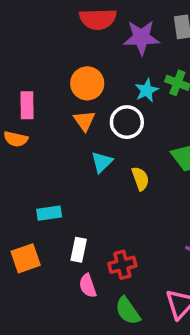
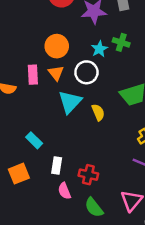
pink rectangle: (27, 105) -> (33, 75), moved
cyan triangle: (102, 162) -> (70, 102), size x1.5
cyan rectangle: (49, 213) -> (34, 140), turned 56
red cross: (122, 265) -> (88, 175), turned 30

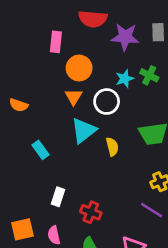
pink rectangle: (33, 75) -> (56, 42), moved
cyan rectangle: (34, 140) -> (41, 150), moved
orange square: (19, 174) -> (22, 229), moved
pink semicircle: (64, 191) -> (54, 235), moved

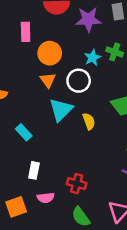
white rectangle: (58, 197) -> (34, 170), moved
pink semicircle: (54, 235) -> (46, 198), moved, turned -77

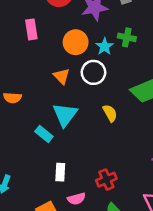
orange circle: (50, 53) -> (76, 42), moved
cyan triangle: (61, 110) -> (65, 115), moved
red cross: (77, 184) -> (106, 180), turned -30

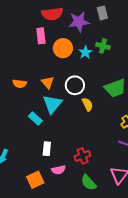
pink rectangle: (31, 29) -> (41, 36), moved
white circle: (93, 72) -> (75, 85), moved
orange triangle: (62, 76) -> (48, 82), moved
orange semicircle: (12, 98) -> (20, 84), moved

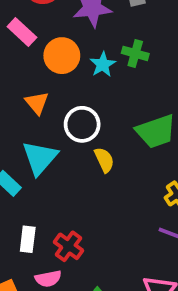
pink rectangle: (41, 36) -> (22, 32), turned -42
orange triangle: (48, 82) -> (37, 103), moved
red cross: (82, 156) -> (68, 246), moved, turned -35

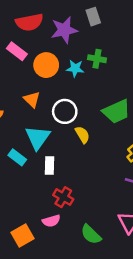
cyan star: (103, 64) -> (75, 68), turned -30
white rectangle: (28, 239) -> (50, 165), moved

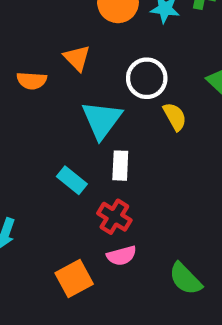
orange triangle: (32, 100) -> (77, 58), moved
cyan rectangle: (17, 157) -> (72, 180), moved
red cross: (63, 197) -> (114, 217), moved

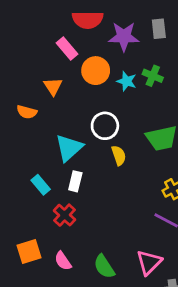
orange triangle: (77, 58) -> (53, 86), moved
pink semicircle: (122, 256) -> (63, 261), moved, turned 60

